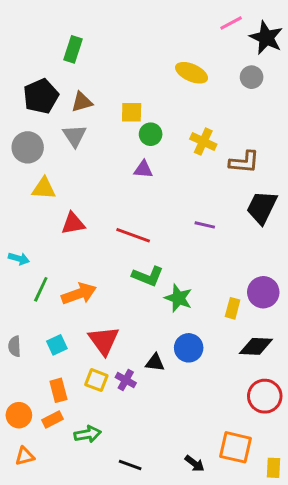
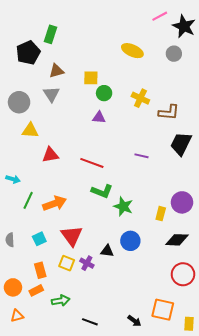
black pentagon: (41, 96) -> (28, 53), moved

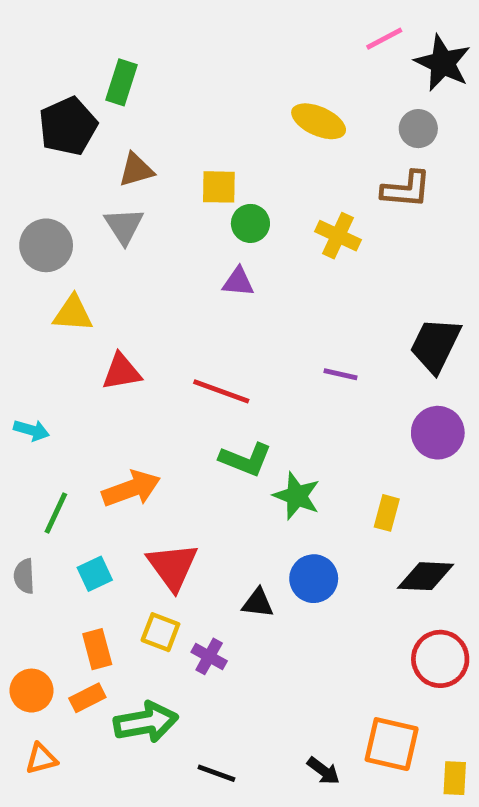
brown L-shape: (169, 112) -> (406, 189), moved
green line: (28, 200) -> (56, 513), moved
purple circle: (182, 202) -> (438, 433), moved
purple cross: (87, 263) -> (209, 656), moved
green arrow: (61, 301) -> (146, 722), size x1.4

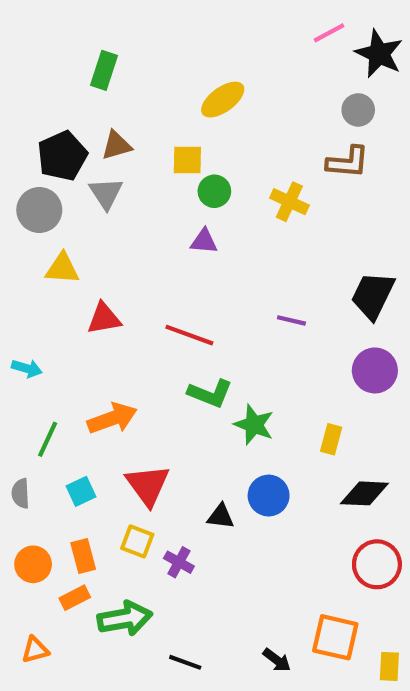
yellow ellipse: (319, 121) -> (223, 100), moved, turned -60
black pentagon: (68, 126) -> (62, 156), moved
orange circle: (32, 691) -> (33, 564), moved

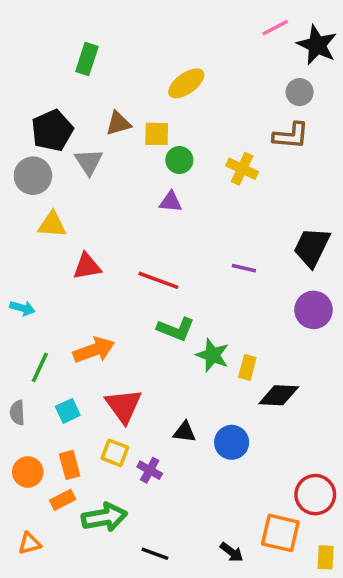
brown triangle: (116, 145) -> (118, 123), moved
yellow rectangle: (331, 439) -> (247, 367), moved
black diamond: (364, 493) -> (279, 395), moved
blue circle: (269, 496) -> (232, 442), moved
red circle: (377, 564) -> (315, 495), moved

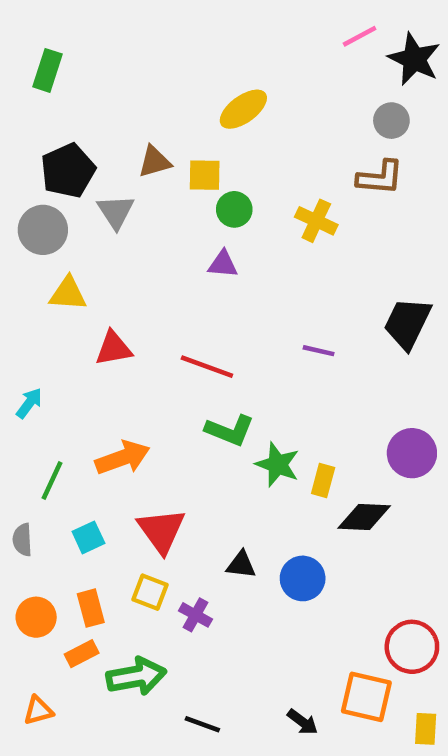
green rectangle: (87, 59) -> (47, 70), moved
cyan arrow: (23, 308) -> (29, 403), turned -70
purple circle: (314, 310) -> (412, 453), moved

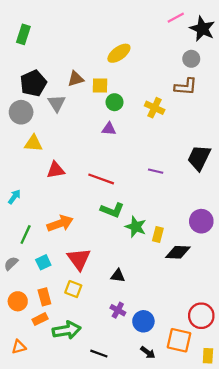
gray semicircle: (22, 540) -> (11, 263), turned 48
blue circle: (303, 578) -> (143, 321), moved
purple cross: (196, 615) -> (118, 310), moved

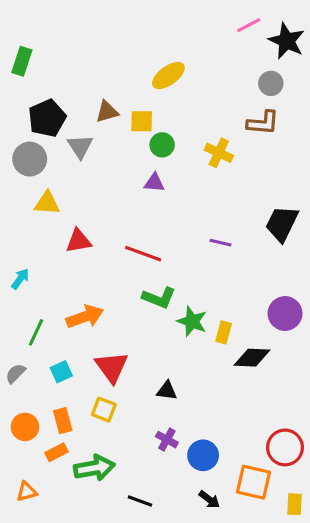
green rectangle: (23, 34) -> (22, 61), moved

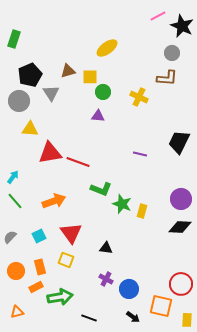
red triangle: (79, 241) -> (50, 153), size x1.4
red line: (143, 254) -> (78, 162), moved
green line: (36, 332) -> (15, 201), moved, turned -66
black diamond: (252, 358) -> (180, 227), moved

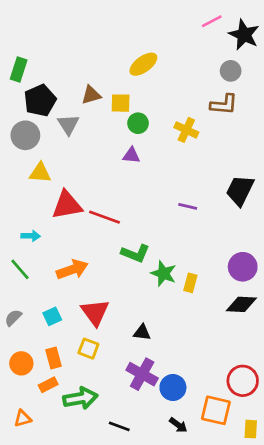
green rectangle: (14, 39) -> (19, 70), moved
cyan arrow: (13, 177) -> (31, 236), moved, turned 56
purple cross: (106, 279) -> (142, 374), size x1.6

